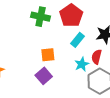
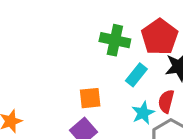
red pentagon: (71, 16) -> (160, 37), moved
green cross: (41, 17) -> (115, 40), moved

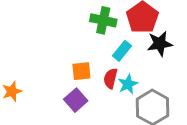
red semicircle: (166, 101) -> (110, 78), moved

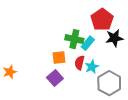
green cross: (103, 20) -> (74, 39), moved

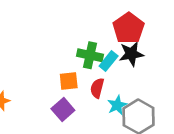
black star: (114, 38) -> (131, 54), moved
cyan star: (92, 67) -> (117, 105), moved

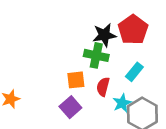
black star: (131, 54) -> (104, 35), moved
cyan rectangle: (109, 61) -> (134, 72), moved

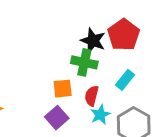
black star: (104, 35) -> (93, 41), turned 30
cyan star: (122, 103) -> (100, 115), moved

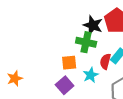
red semicircle: (92, 96) -> (105, 61), moved
cyan star: (100, 115) -> (91, 75), moved

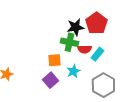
black star: (93, 25) -> (75, 27), turned -30
red semicircle: (105, 61) -> (84, 49), moved, turned -104

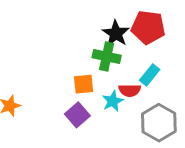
red pentagon: (96, 23) -> (148, 27), turned -30
black star: (75, 27) -> (116, 33), turned -30
red semicircle: (84, 49) -> (130, 90), moved

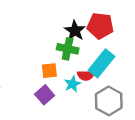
cyan rectangle: (150, 75) -> (101, 63), size x1.6

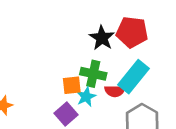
green cross: (68, 49) -> (93, 74), moved
cyan star: (72, 84) -> (86, 97), moved

